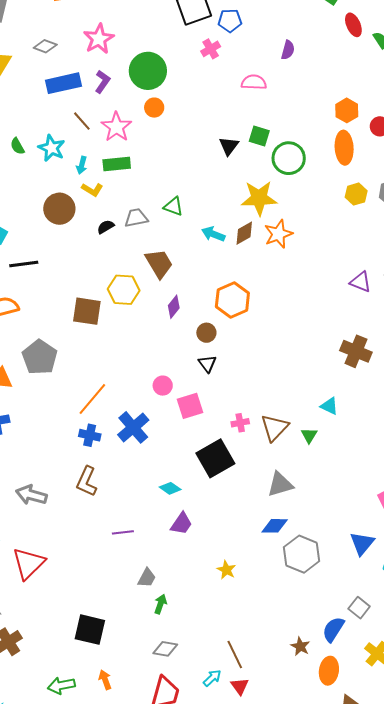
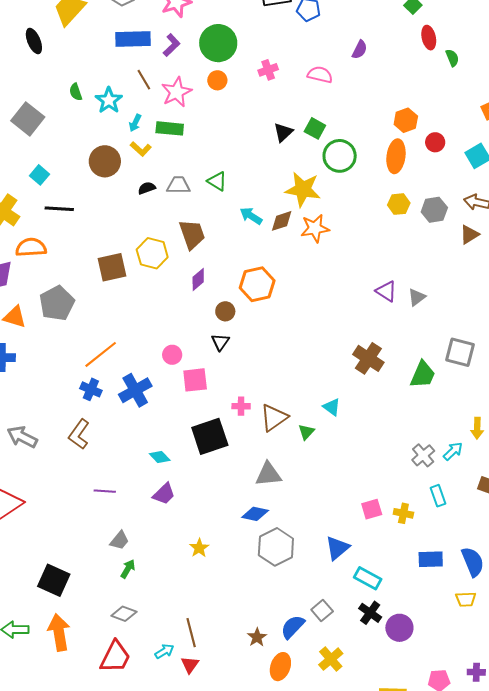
pink cross: (211, 49) -> (268, 70), moved
brown square: (87, 311) -> (112, 267), turned -32
orange arrow: (105, 680) -> (59, 632), size x1.8

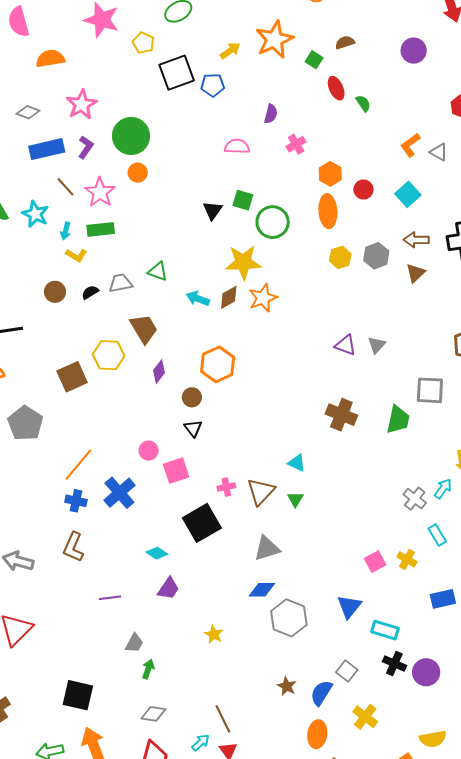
pink cross: (268, 70) -> (296, 144), moved
brown circle: (105, 161) -> (55, 292), moved, size x0.7
cyan triangle: (332, 407) -> (297, 463), moved
yellow cross: (403, 513) -> (407, 559), turned 30
brown star: (257, 637) -> (287, 686), moved

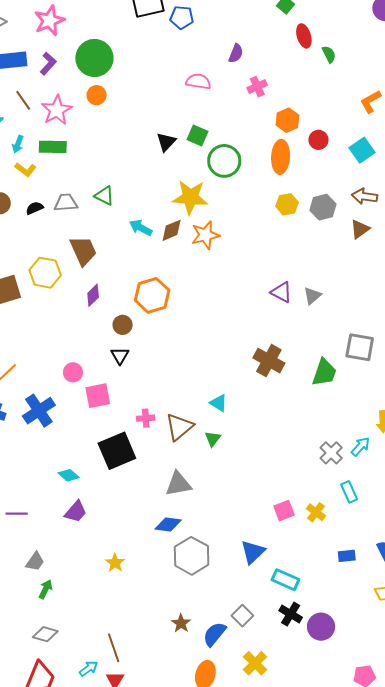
blue rectangle: (443, 599) -> (347, 556), size x0.7

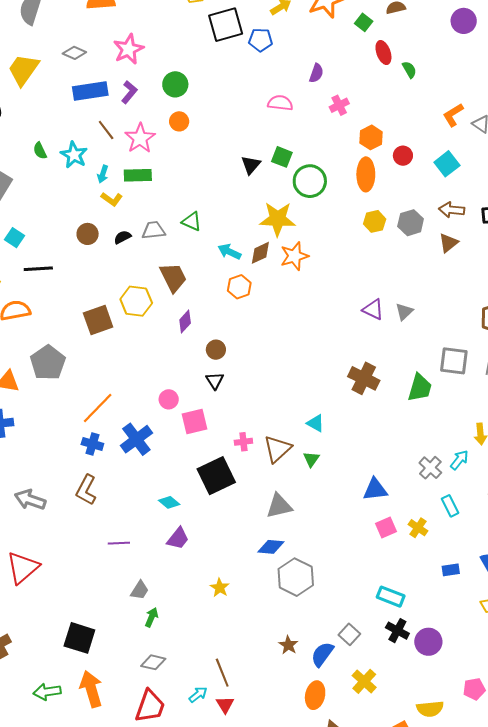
green circle: (94, 58) -> (175, 84), size x0.7
orange hexagon: (152, 295) -> (239, 287), moved, size x0.7
blue triangle: (253, 552) -> (375, 489), moved, turned 40

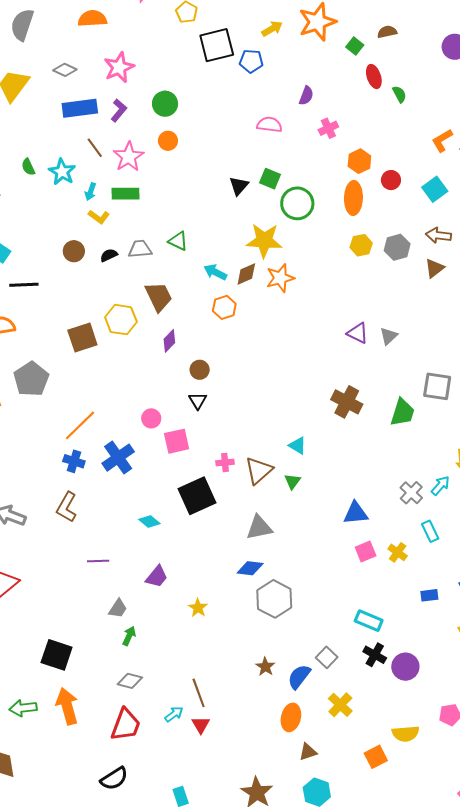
purple trapezoid: (178, 538) -> (157, 577), moved

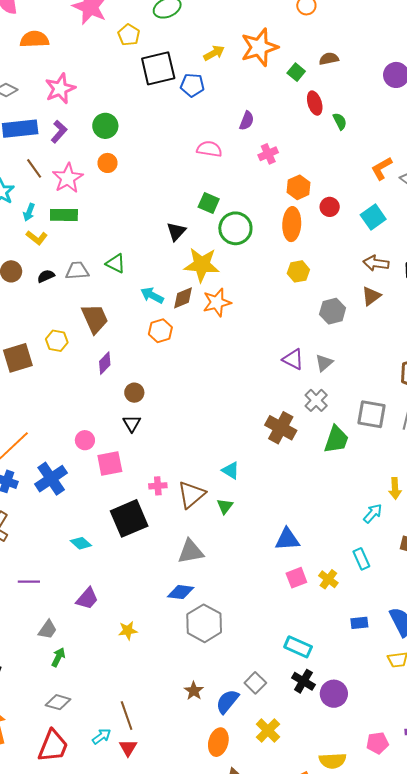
black triangle: (239, 186) -> (176, 231), moved
gray hexagon: (397, 247) -> (333, 311), moved
yellow hexagon: (121, 320) -> (57, 341), size x0.7
gray cross: (411, 493) -> (316, 400), moved
yellow star: (198, 608) -> (128, 631), turned 30

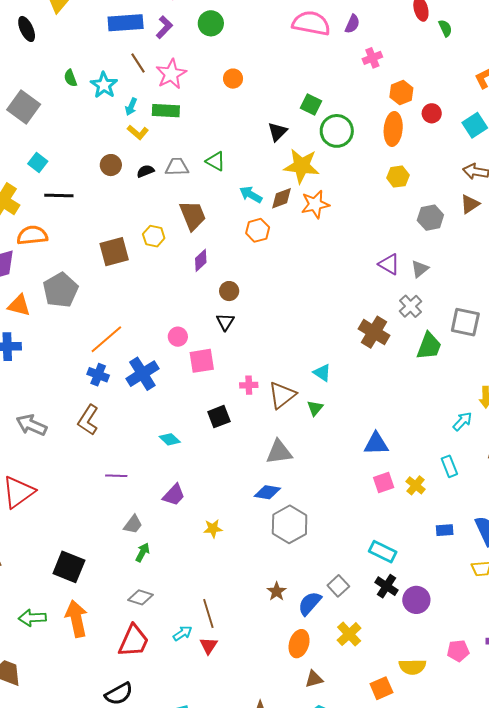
pink semicircle: (209, 149) -> (311, 23), moved, size x1.5
orange circle: (107, 163) -> (233, 79), moved
black square: (129, 518) -> (219, 417), size x0.6

